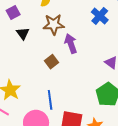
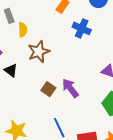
purple arrow: (71, 44) -> (70, 88), moved

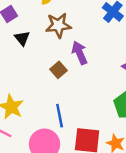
purple arrow: (70, 88) -> (80, 53), moved

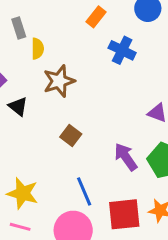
purple arrow: (80, 53) -> (126, 157), moved

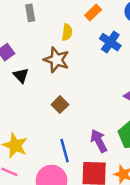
yellow semicircle: (38, 49) -> (67, 32), moved
brown star: (59, 81) -> (57, 60), turned 30
purple arrow: (126, 157) -> (99, 141), moved

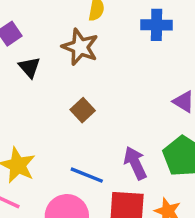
blue cross: (110, 42) -> (157, 25), turned -35
blue line: (65, 151) -> (87, 175), turned -55

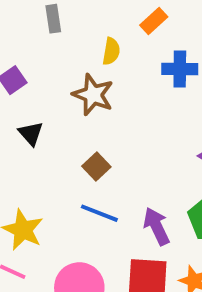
black triangle: (29, 67) -> (31, 133), moved
blue line: (87, 175) -> (99, 213), moved

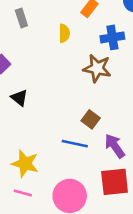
brown star: (93, 95) -> (97, 68), moved
brown square: (96, 167) -> (91, 119), moved

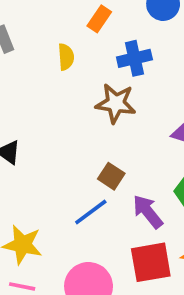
blue line: (75, 144) -> (91, 212), turned -45

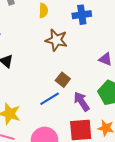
brown star: (116, 103) -> (56, 40), moved

